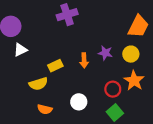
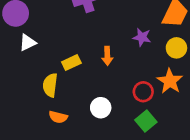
purple star: (105, 53) -> (142, 37), moved
yellow circle: (131, 54) -> (176, 48), moved
yellow semicircle: (38, 84) -> (50, 85), turned 114

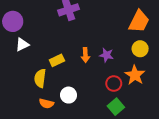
purple star: (142, 37) -> (106, 55), moved
white circle: (101, 108) -> (69, 95), moved

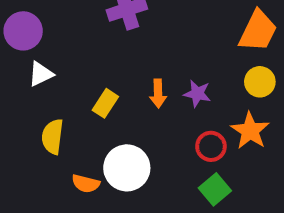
yellow rectangle: (57, 60) -> (105, 103), turned -32
yellow semicircle: (40, 78) -> (52, 137), moved
white circle: (69, 95) -> (127, 168), size x1.5

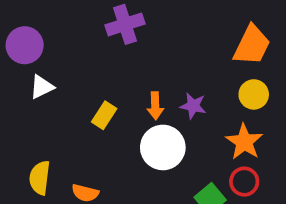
yellow semicircle: (52, 137) -> (40, 178), moved
red circle: (211, 146) -> (244, 182), moved
white circle: (127, 168) -> (163, 147), moved

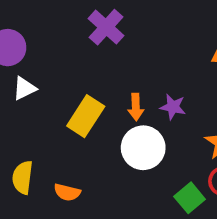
purple cross: (125, 24) -> (106, 27), turned -30
yellow rectangle: (104, 115) -> (86, 116), size x1.5

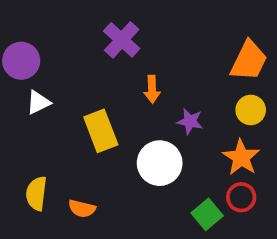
orange arrow: (136, 107) -> (152, 89), moved
yellow rectangle: (86, 116) -> (101, 131), turned -54

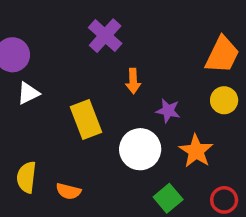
orange star: (241, 157) -> (196, 151), moved
red circle: (241, 197) -> (224, 200), moved
green square: (207, 214) -> (168, 198), moved

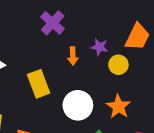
yellow circle: (224, 100) -> (118, 65), moved
purple star: (168, 111) -> (99, 47), moved

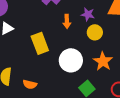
yellow circle: (118, 65) -> (95, 32), moved

